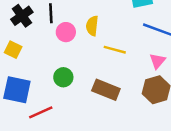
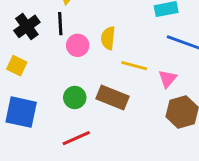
pink triangle: (157, 61) -> (168, 79), moved
brown rectangle: (106, 90) -> (112, 98), moved
red line: (41, 112) -> (76, 138), moved

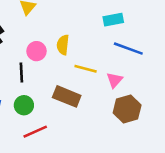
black line: (60, 24) -> (21, 72), moved
green circle: (75, 98) -> (24, 105), moved

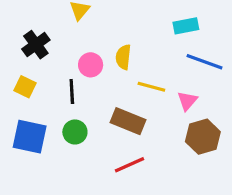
red line: (35, 132) -> (130, 165), moved

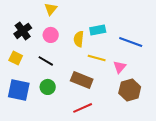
cyan rectangle: (186, 26) -> (98, 30), moved
pink circle: (91, 65) -> (51, 35), moved
black line: (72, 91) -> (46, 61), turned -56

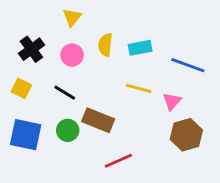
yellow semicircle: (79, 39) -> (105, 45), moved
brown rectangle: (82, 80) -> (98, 120), moved

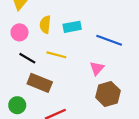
yellow line: (139, 88) -> (56, 55), moved
black line: (65, 93) -> (27, 58), moved
green circle: (68, 130) -> (17, 105), moved

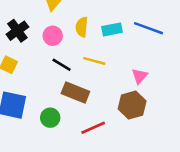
blue line: (109, 40) -> (148, 28), moved
brown hexagon: (108, 94) -> (132, 105), moved

